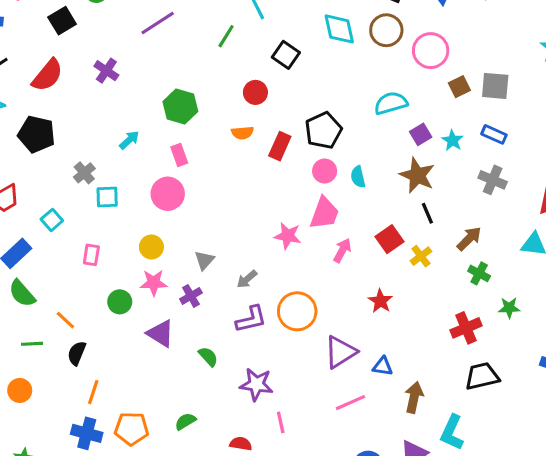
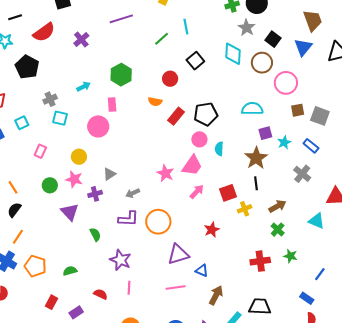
black trapezoid: (482, 376) -> (260, 307), moved

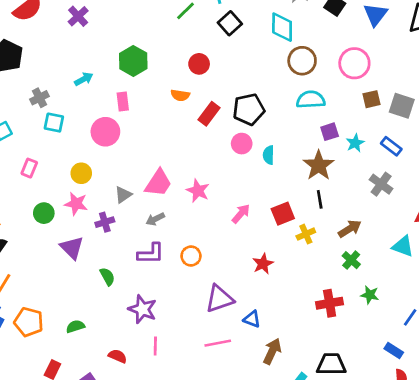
black square: (195, 61) -> (230, 23), moved
brown circle: (262, 63) -> (302, 61), moved
pink trapezoid: (192, 166) -> (158, 183), moved
orange circle: (158, 222) -> (191, 256), size x0.6

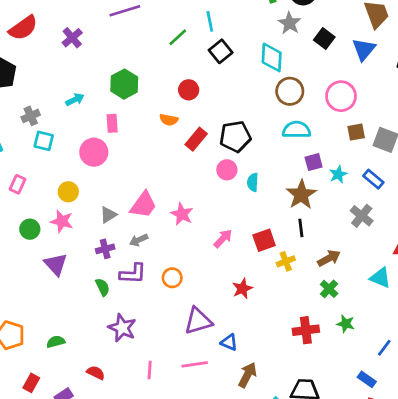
purple cross: (105, 222) -> (105, 249), moved
green semicircle: (107, 276) -> (103, 287), moved
pink line: (155, 346) -> (150, 370), moved

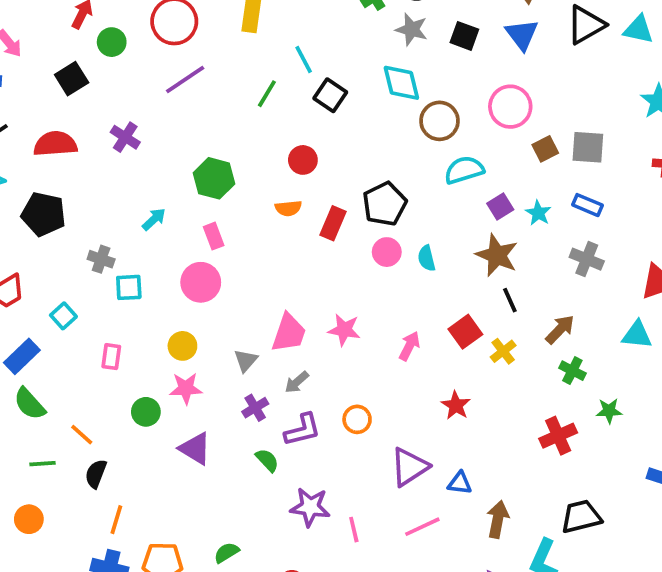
red semicircle: (23, 28) -> (55, 144), turned -132
gray cross: (31, 116) -> (101, 259), turned -30
pink line: (150, 370) -> (354, 530), moved

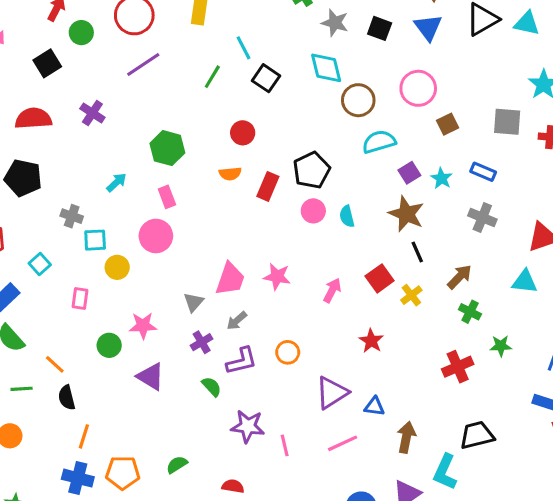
gray square: (588, 147) -> (507, 122), moved
yellow circle: (182, 346) -> (117, 267), moved
black semicircle: (96, 474) -> (67, 398), turned -35

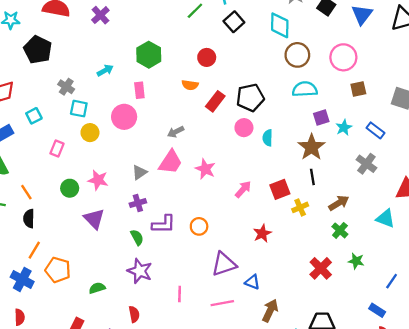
gray arrow: (237, 321) -> (176, 132), moved
red cross: (458, 367) -> (321, 268), turned -35
purple star: (248, 426) -> (140, 271), moved
orange pentagon: (123, 473) -> (58, 270), moved
red semicircle: (233, 486) -> (134, 314), turned 56

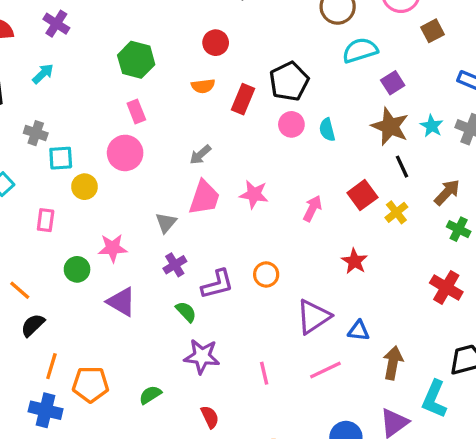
cyan arrow: (105, 70) -> (43, 74), moved
cyan star: (344, 128) -> (432, 126), moved
black semicircle: (29, 219) -> (33, 325), turned 60

